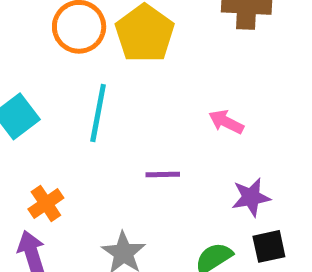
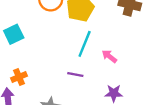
cyan line: (98, 113) -> (85, 44), moved

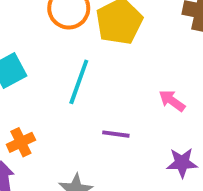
cyan line: (85, 44) -> (79, 82), moved

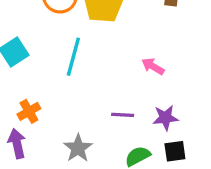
purple line: (116, 134) -> (123, 115), moved

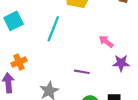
purple star: (165, 118) -> (121, 63), moved

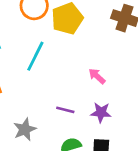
purple star: (121, 63) -> (101, 112), moved

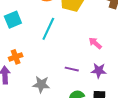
gray star: (25, 129) -> (41, 84), turned 30

